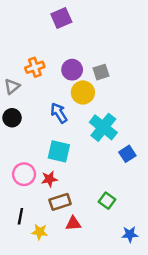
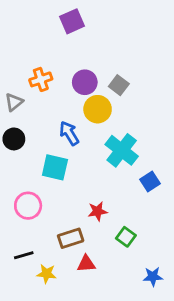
gray square: (101, 72) -> (119, 85), turned -35
cyan square: (59, 151) -> (55, 167), moved
red star: (49, 179) -> (98, 211), moved
black line: (20, 216) -> (24, 255), turned 63

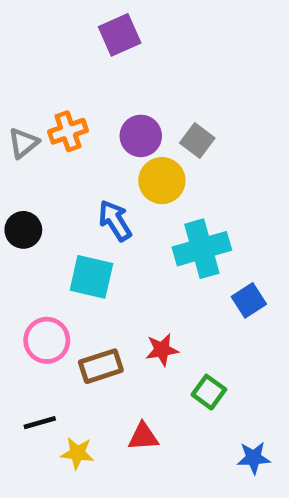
gray triangle: (14, 102) -> (23, 143), moved
cyan cross: (122, 150) -> (202, 249), turned 36
brown rectangle: (71, 238) -> (101, 366), moved

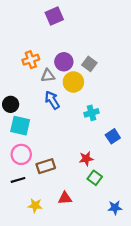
gray triangle: (23, 143) -> (48, 76), moved, turned 32
cyan cross: (202, 249) -> (91, 113), size x0.6
cyan square: (91, 277) -> (20, 126), moved
red star: (162, 350) -> (86, 159), moved
black line: (40, 423) -> (18, 180), moved

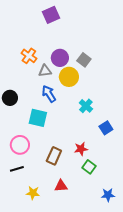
orange cross: (31, 60) -> (29, 56), turned -35
cyan cross: (91, 113) -> (86, 106), turned -32
cyan square: (20, 126) -> (38, 118), moved
brown rectangle: (46, 166) -> (54, 156), moved, turned -48

